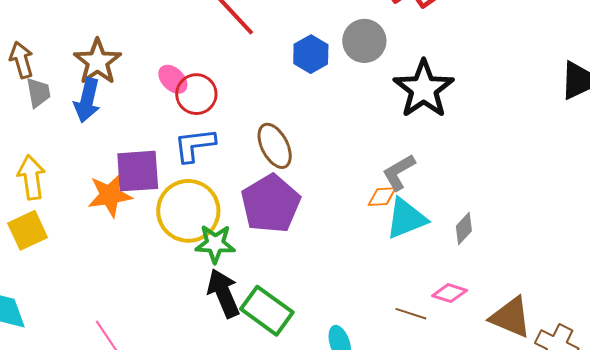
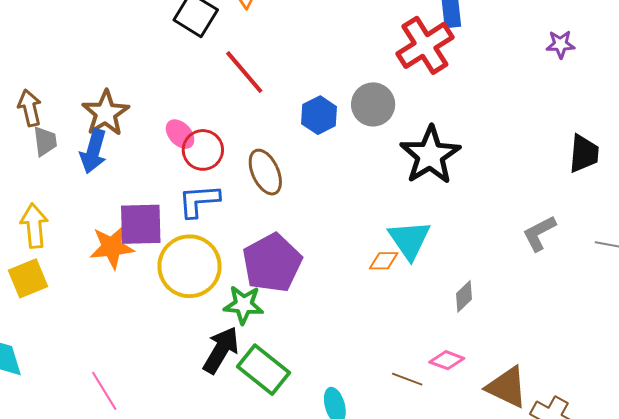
brown ellipse: (275, 146) -> (265, 172), moved
gray L-shape: (399, 172) -> (539, 233), moved
cyan triangle: (406, 218) -> (409, 240), moved, turned -45
green star: (215, 244) -> (244, 305), moved
black arrow: (223, 293) -> (221, 350), turned 51

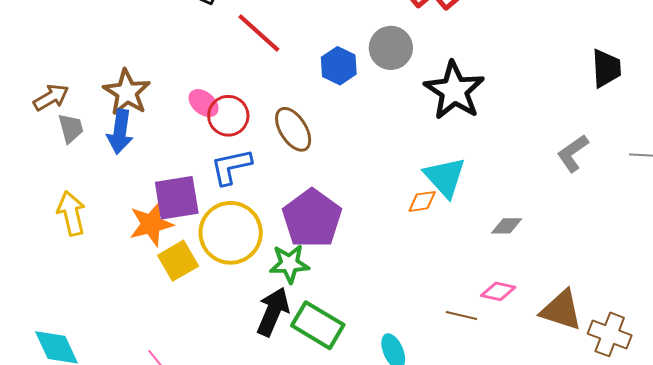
brown arrow: (30, 108) -> (51, 97), turned 81
yellow square: (28, 278) -> (178, 261), moved
gray diamond: (464, 296) -> (507, 226), turned 52

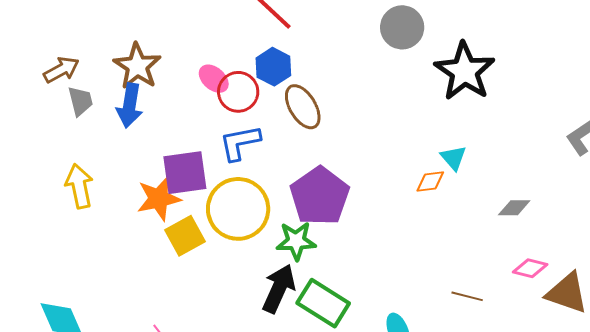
blue hexagon: (339, 66) -> (273, 67), moved
cyan triangle: (445, 177) -> (453, 158), size x0.6
pink diamond: (498, 291) -> (530, 268), moved

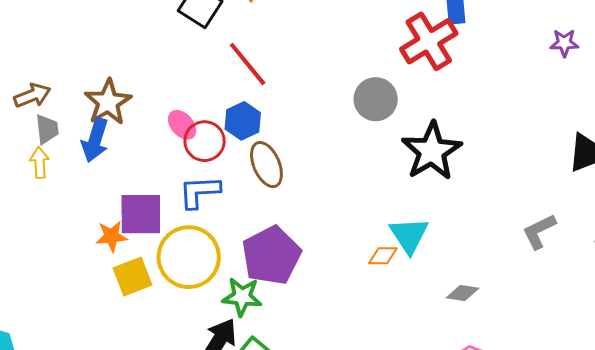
cyan triangle: (453, 158) -> (409, 235), size x1.5
yellow arrow: (79, 186) -> (40, 163), moved, size x0.7
orange star: (159, 199) -> (111, 236), size x0.7

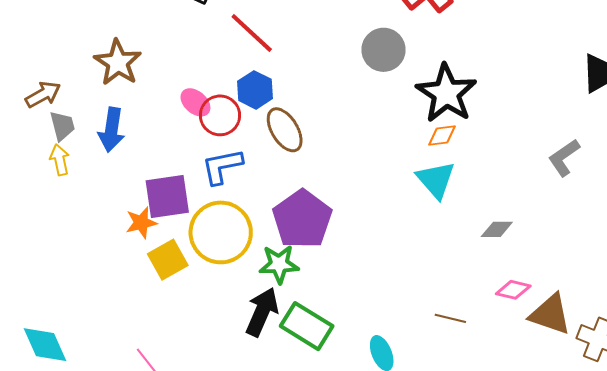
brown star: (108, 102) -> (118, 62), moved
orange diamond: (383, 256) -> (442, 136), moved

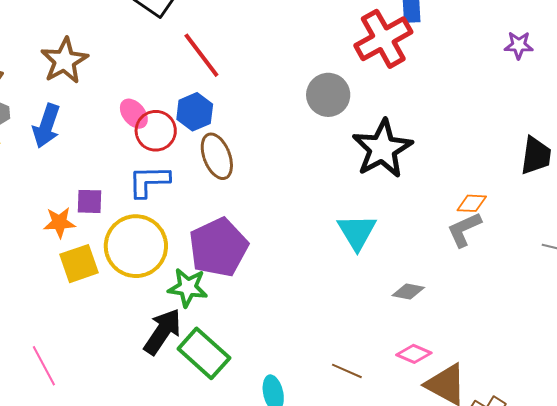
orange diamond: (442, 136) -> (472, 203), moved
gray L-shape: (564, 158) -> (464, 230), moved
purple square: (167, 197) -> (90, 201), size x0.6

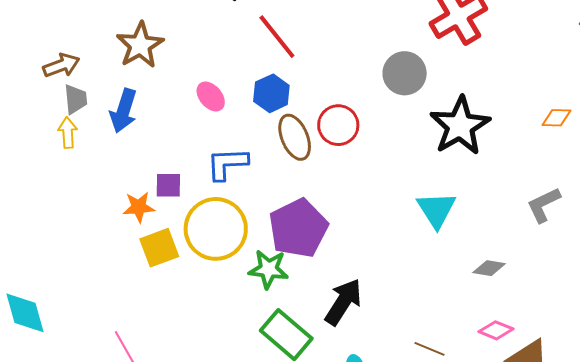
red circle: (156, 131) -> (338, 125), moved
orange diamond: (472, 203) -> (556, 118), moved
black arrow: (163, 332) -> (343, 302), moved

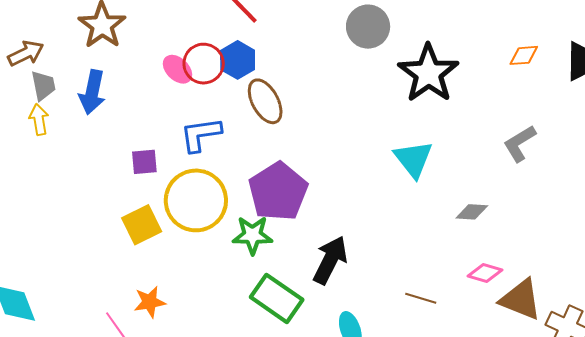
red circle: (338, 125) -> (204, 64), moved
orange star: (139, 207) -> (150, 302), moved

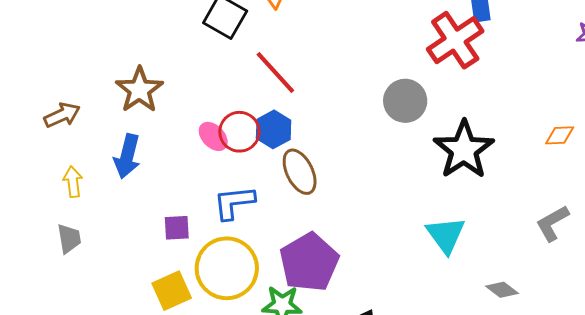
gray trapezoid: (43, 86) -> (69, 239), moved
gray diamond: (472, 212) -> (502, 290), turned 32

